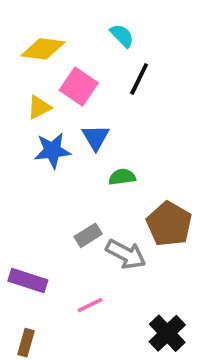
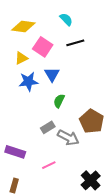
black line: (139, 79) -> (75, 43), turned 48
green semicircle: (122, 177) -> (59, 101), moved, turned -56

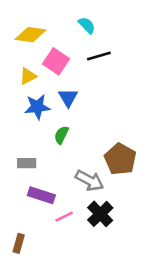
green semicircle: (59, 101) -> (61, 135), moved
gray rectangle: (48, 127) -> (27, 163), moved, turned 32
purple rectangle: (15, 152) -> (41, 195), moved
black cross: (91, 180) -> (100, 214), moved

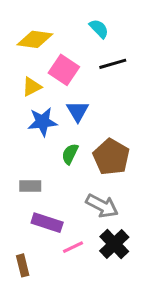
brown pentagon: (120, 159) -> (111, 157), moved
brown rectangle: (19, 243) -> (23, 265), moved, turned -30

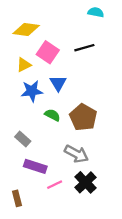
cyan semicircle: (99, 29) -> (96, 12), moved, turned -35
green semicircle: (70, 154) -> (52, 115), turned 91
gray rectangle: (30, 186) -> (23, 139), turned 42

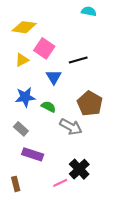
black line: (84, 48) -> (78, 60), moved
blue star: (32, 91) -> (25, 97), moved
brown pentagon: (83, 117) -> (90, 103), moved
gray arrow: (76, 154) -> (71, 127), moved
pink line: (55, 185) -> (60, 183), moved

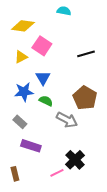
cyan semicircle: (89, 11) -> (64, 11), moved
black line: (78, 60) -> (86, 54), moved
blue triangle: (54, 77) -> (43, 78), moved

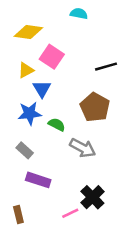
blue triangle: (43, 78) -> (42, 89), moved
brown pentagon: (85, 98) -> (95, 107), moved

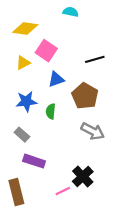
blue triangle: (42, 89) -> (56, 79), moved, turned 42
green semicircle: (57, 124) -> (51, 111), turned -112
gray arrow: (83, 148) -> (93, 131), moved
brown rectangle: (18, 214) -> (16, 192), size x1.6

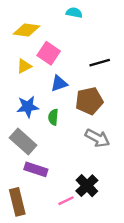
brown pentagon: (85, 96) -> (89, 101), turned 30
gray rectangle: (22, 135) -> (23, 142), size x1.6

